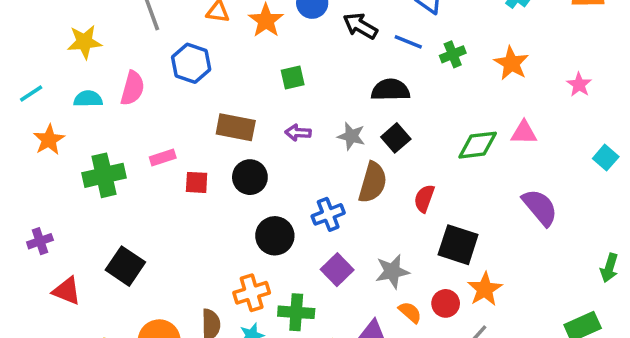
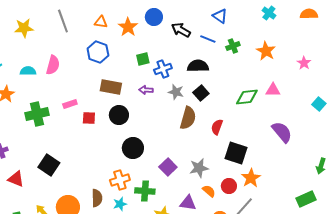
yellow star: (84, 42) -> (24, 28), moved
blue hexagon: (191, 63) -> (98, 52), moved
blue cross: (328, 214) -> (163, 69), moved

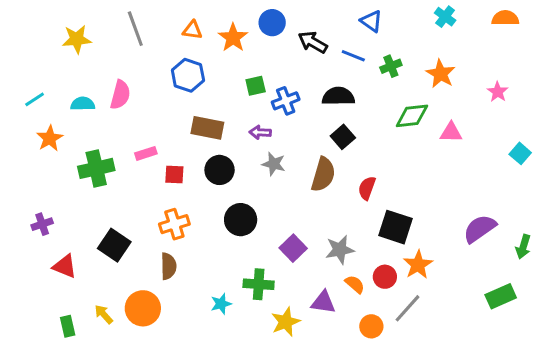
gray star: (176, 92) -> (274, 164), moved
green diamond: (247, 97) -> (412, 116), moved
purple semicircle: (282, 132) -> (480, 229), moved, turned -85
orange cross: (120, 180) -> (174, 224), moved
brown semicircle: (97, 198) -> (168, 266), moved

